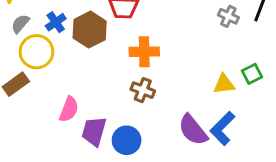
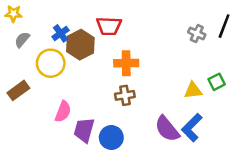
blue cross: (56, 22) -> (61, 33), moved
yellow circle: (36, 52) -> (51, 63), moved
brown cross: (143, 90) -> (125, 95), turned -30

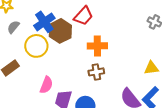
red trapezoid: (109, 26) -> (83, 16), turned -50
blue cross: (61, 33) -> (44, 22), size x1.5

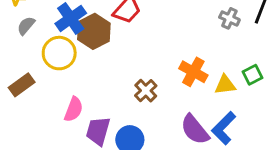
orange cross: (97, 46) -> (193, 72), moved, turned 30
brown cross: (96, 72) -> (146, 91), turned -35

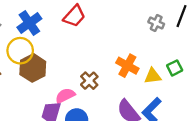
brown hexagon: (94, 31) -> (33, 68), moved
pink semicircle: (74, 109) -> (65, 96), moved, turned -138

